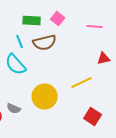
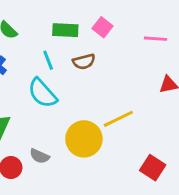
brown semicircle: (45, 42) -> (84, 62), size x0.7
yellow line: (82, 82) -> (118, 119), moved

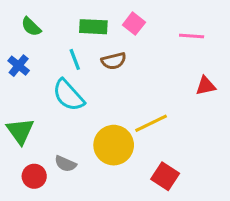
red square: (153, 168) -> (165, 176), moved

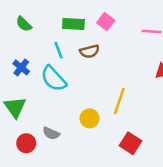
blue cross: (19, 66) -> (21, 67), moved
yellow line: (151, 123) -> (119, 101), turned -45
yellow circle: (114, 145) -> (90, 118), size x0.6

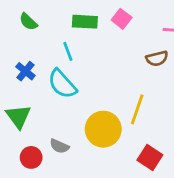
brown semicircle: (90, 51) -> (157, 58), moved
yellow circle: (90, 118) -> (103, 129), size x1.6

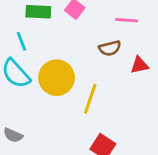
yellow circle: (103, 129) -> (57, 78), moved

